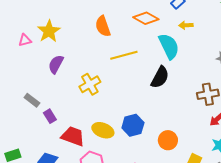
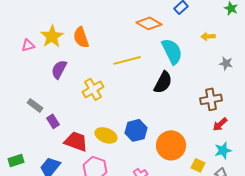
yellow arrow: (186, 25) -> (208, 36), moved
orange semicircle: (103, 26) -> (81, 37), moved
orange circle: (168, 140) -> (171, 145), size x1.5

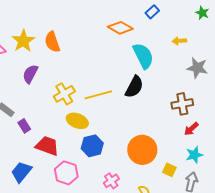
yellow line: (127, 60) -> (98, 95), moved
gray star: (226, 63) -> (197, 68), size x1.5
blue hexagon: (136, 130) -> (92, 146), moved
yellow ellipse: (106, 135) -> (77, 121), moved

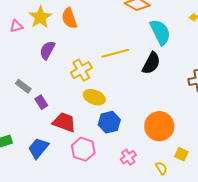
yellow line: (98, 95) -> (115, 53), moved
yellow square: (169, 170) -> (181, 154), moved

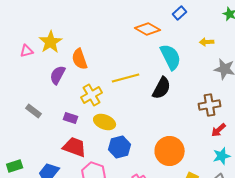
orange semicircle: (69, 18) -> (80, 59), moved
purple rectangle: (41, 102) -> (71, 118), moved, turned -40

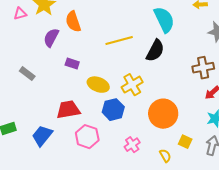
yellow cross: (92, 95) -> (132, 85), moved
purple rectangle: (71, 118) -> (72, 64), moved
red trapezoid: (75, 147) -> (68, 110), turned -30

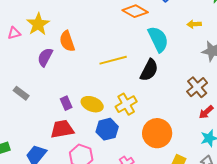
purple rectangle: (72, 64) -> (66, 103), moved, turned 48
brown cross: (203, 68) -> (197, 87), turned -30

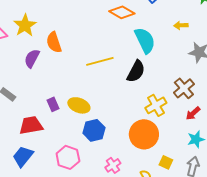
yellow cross: (126, 104) -> (156, 105), moved
red trapezoid: (62, 129) -> (31, 125), moved

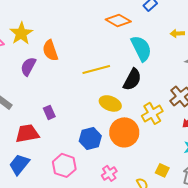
yellow ellipse: (79, 105) -> (110, 103), moved
orange circle: (144, 134) -> (124, 132), moved

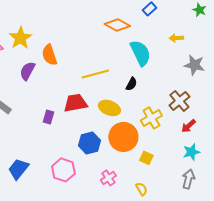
black semicircle: (132, 79) -> (131, 84), size x0.6
purple rectangle: (49, 112) -> (48, 117), turned 40
red trapezoid: (27, 133) -> (75, 103), moved
yellow square: (162, 170) -> (146, 158), moved

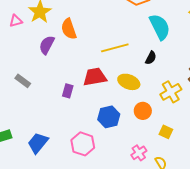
orange circle: (123, 137) -> (143, 111), size x0.6
pink cross: (108, 178) -> (139, 153), moved

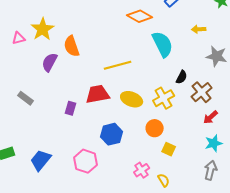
black semicircle: (151, 58) -> (182, 77), moved
yellow cross: (171, 92) -> (164, 98), moved
orange circle: (143, 111) -> (155, 128), moved

